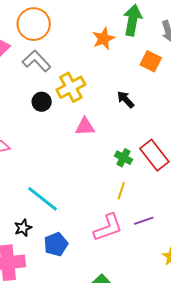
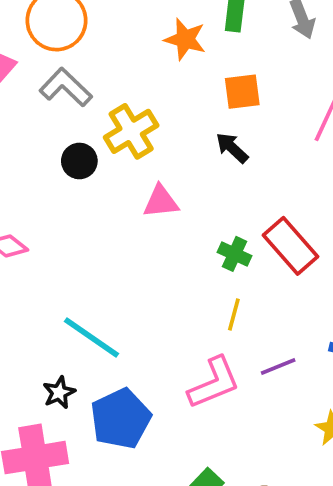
orange star: (103, 39) -> (185, 39), turned -30
orange square: (151, 61) -> (242, 92), moved, turned -30
blue pentagon: (56, 244) -> (121, 419), size x1.4

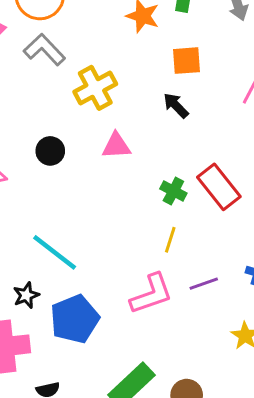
black circle: (79, 161) -> (50, 151), moved

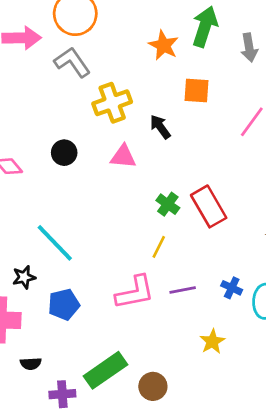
black arrow: (176, 105) -> (160, 127), moved
blue pentagon: (75, 319) -> (64, 304), size x0.7

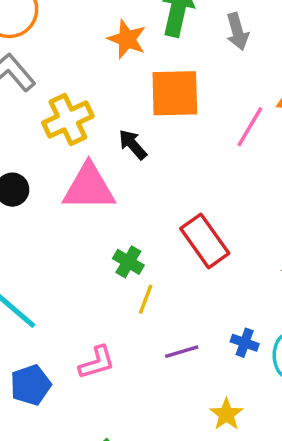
orange square: (196, 90) -> (175, 93), size x1.5
pink triangle: (123, 157) -> (89, 187), size x1.6
green cross: (168, 204) -> (128, 262), moved
pink L-shape: (135, 292) -> (97, 362), moved, size x0.7

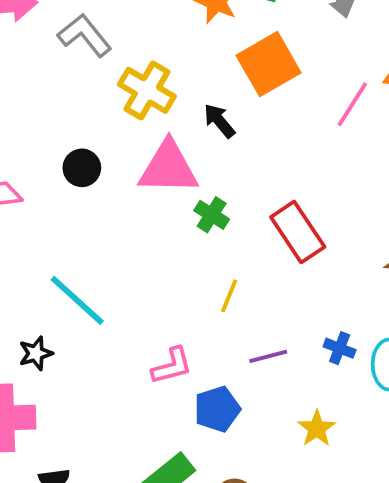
orange square: (175, 93) -> (269, 64), turned -30
yellow cross: (68, 119) -> (147, 90), turned -36
green cross: (128, 262) -> (212, 215), moved
blue pentagon: (31, 385) -> (217, 409), moved

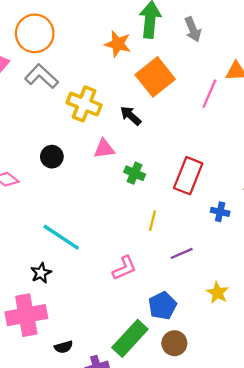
pink triangle: (168, 168) -> (104, 149), size x0.6
red rectangle: (298, 232) -> (188, 176), turned 64
blue cross: (340, 348) -> (220, 212), moved
blue pentagon: (217, 409) -> (162, 306), moved

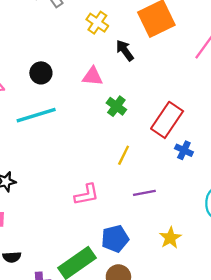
yellow cross: (84, 104) -> (97, 23), moved, size x0.7
blue cross: (220, 212) -> (184, 150), moved
cyan line: (61, 237) -> (36, 115), moved, turned -63

